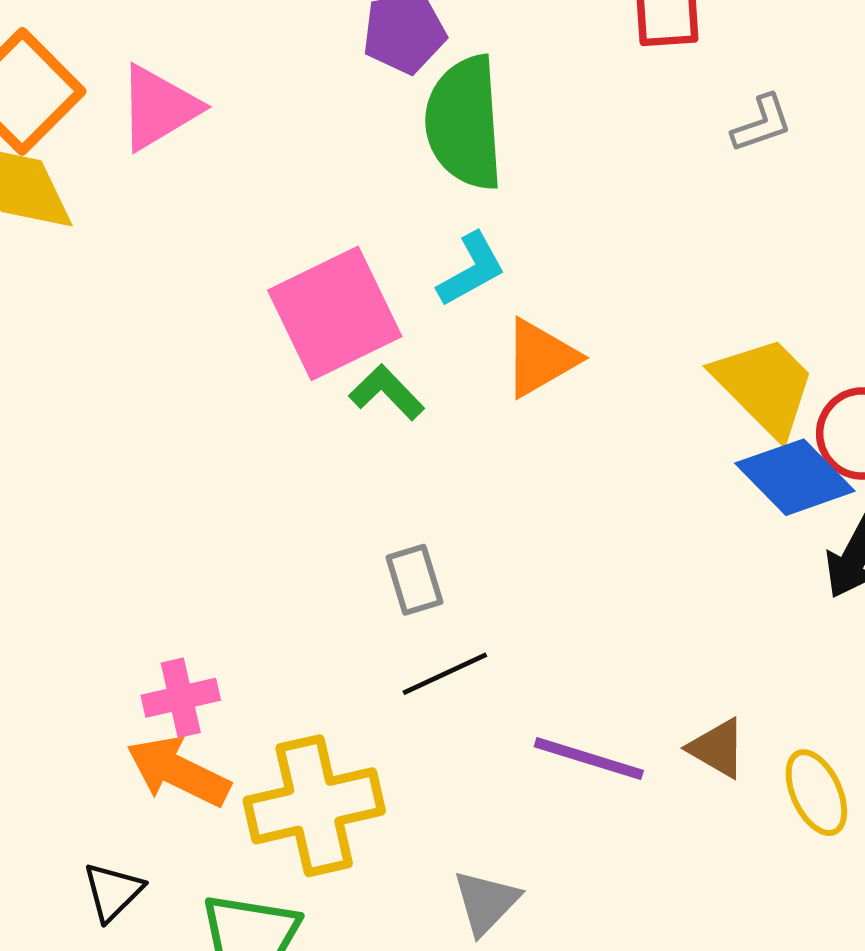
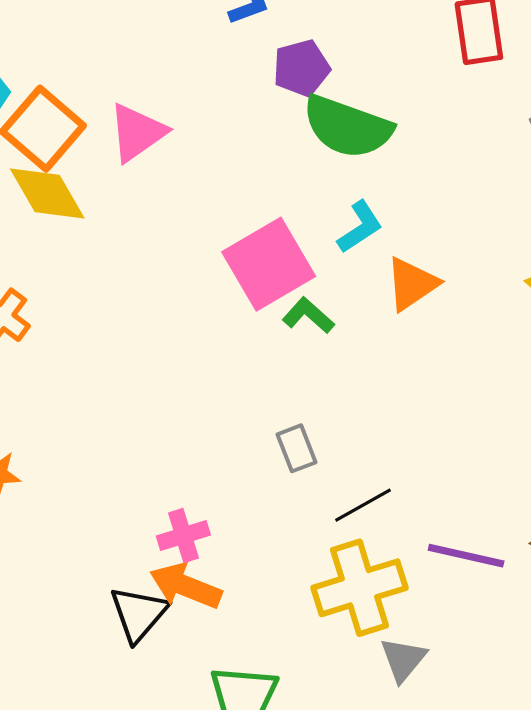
green semicircle: (464, 123) -> (347, 127), turned -62
gray rectangle: (414, 580) -> (297, 448), moved
yellow cross: (314, 806) -> (360, 588), moved
black triangle: (113, 892) -> (139, 614), moved, size x1.4

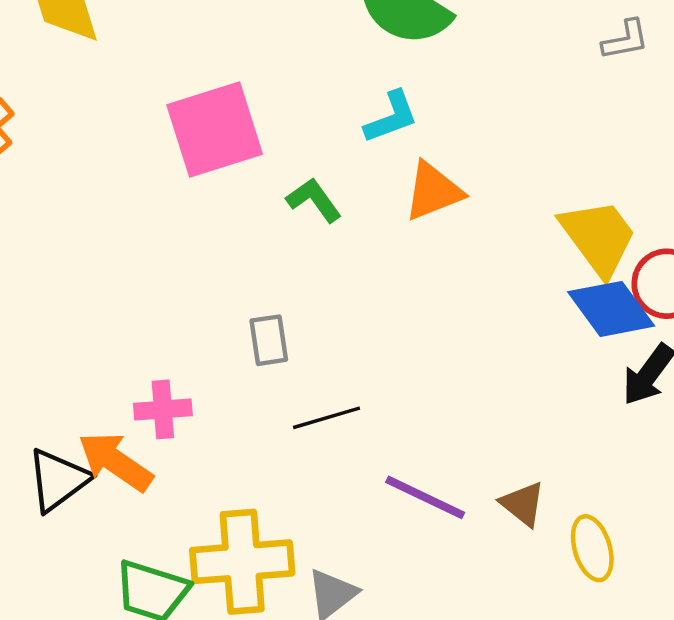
pink square: (269, 264) -> (215, 129), moved
pink cross: (183, 535) -> (163, 409), moved
yellow cross: (360, 588) -> (242, 562), moved

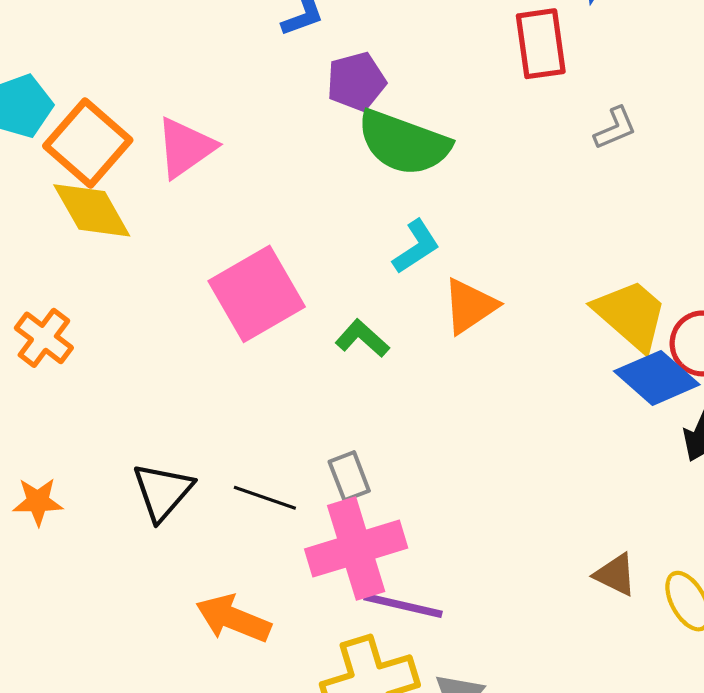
pink cross: (163, 409) -> (356, 549), moved, size x1.8
black line: (326, 418) -> (265, 498), moved, turned 48
black triangle: (58, 480) -> (163, 492), moved
purple line: (425, 497) -> (403, 606), moved

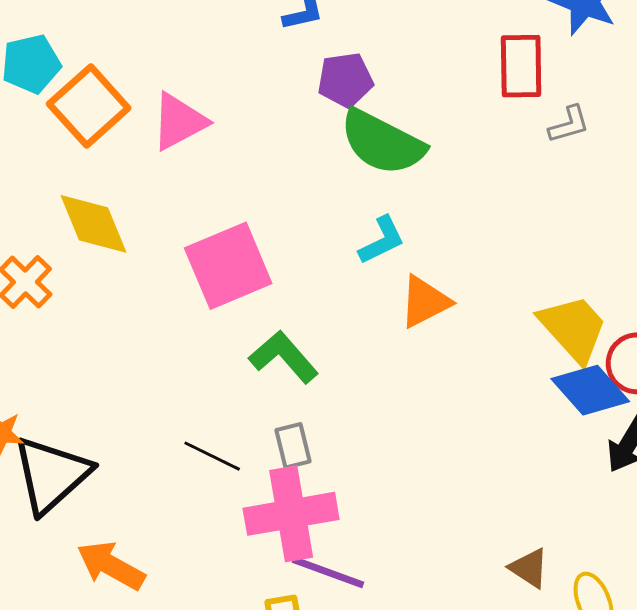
gray L-shape: (615, 128) -> (569, 124), moved
yellow diamond: (92, 210) -> (94, 224), moved
green L-shape: (362, 338) -> (284, 357), moved, size x1.4
black triangle: (163, 492) -> (51, 475), moved, size x1.4
orange arrow: (233, 619) -> (111, 566), moved

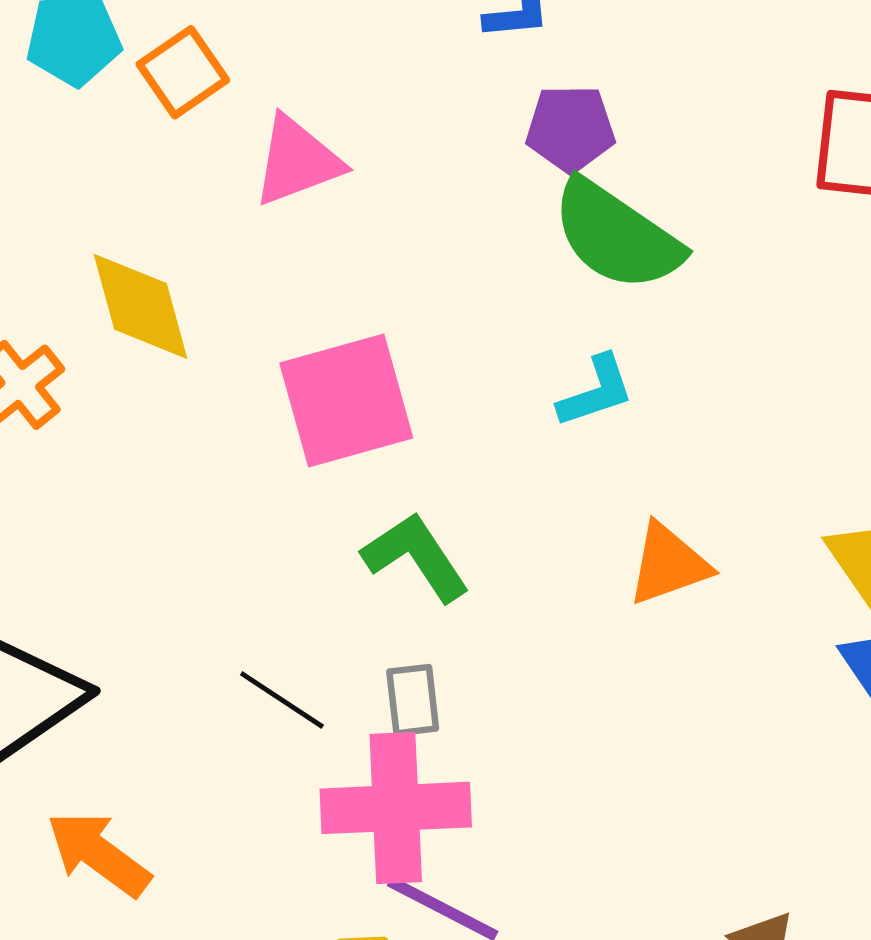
orange square: (89, 106) -> (183, 72), moved, size x0.7
orange triangle: (425, 302) -> (668, 564), moved

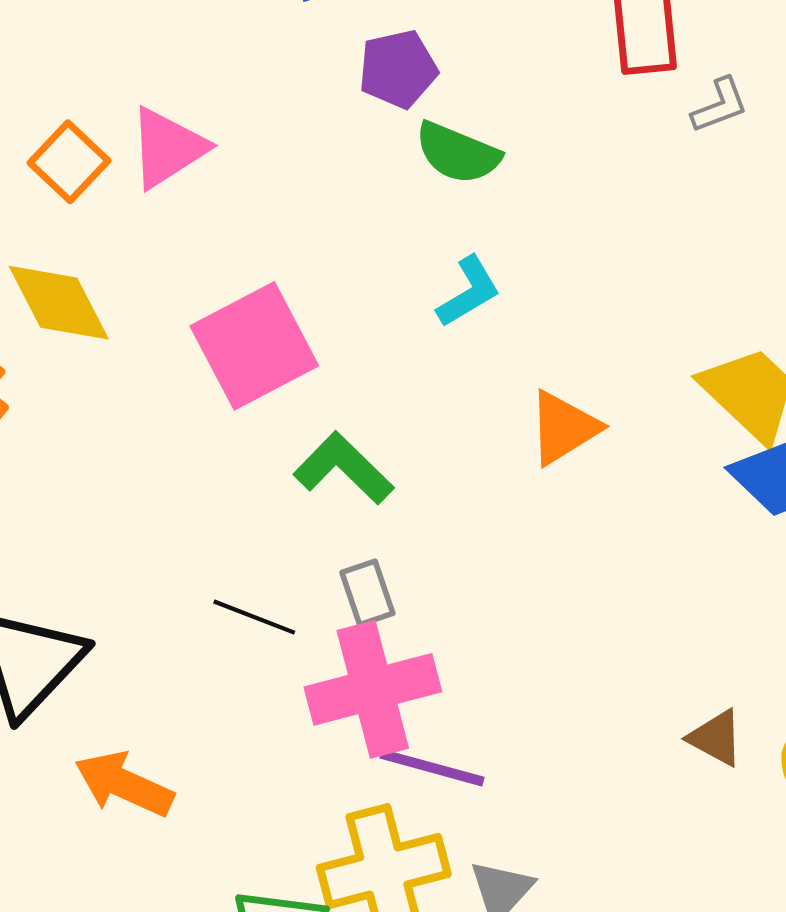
orange square: (183, 72) -> (69, 162), moved
green semicircle: (617, 235) -> (458, 153), size x0.7

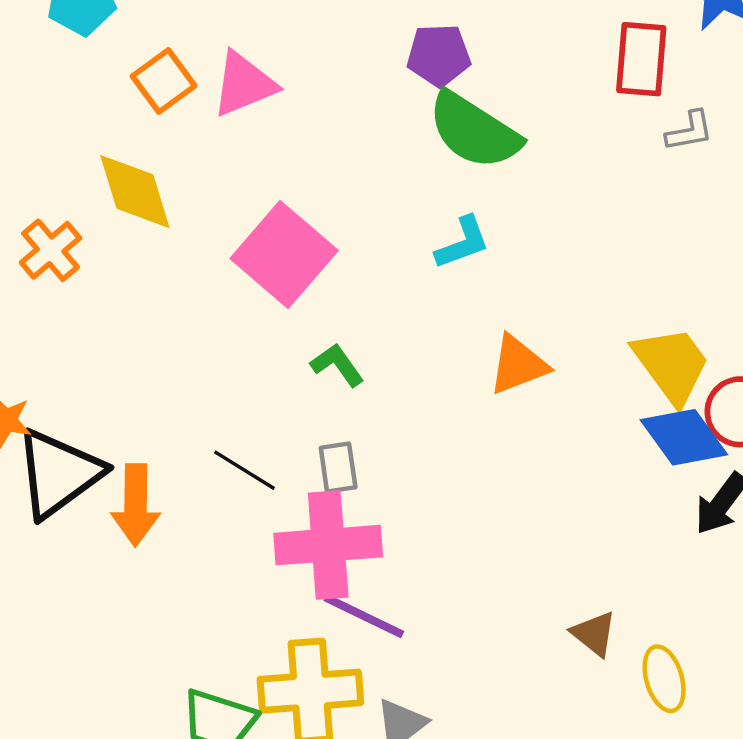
green semicircle: (458, 153) -> (474, 131), size x1.4
pink square: (254, 346) -> (284, 255), turned -32
green L-shape: (344, 468) -> (337, 365), size x0.7
orange arrow: (124, 784) -> (136, 505), moved, turned -124

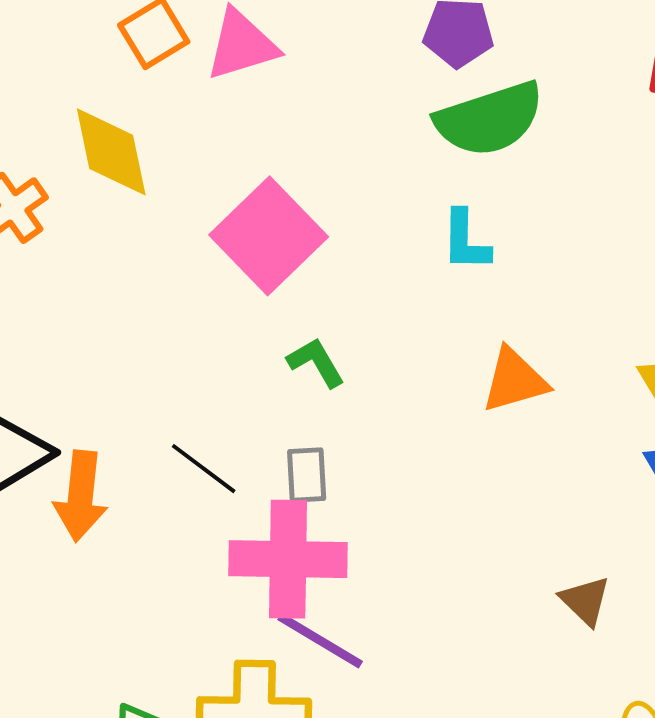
green semicircle: (474, 131) -> (489, 119), turned -56
cyan L-shape: (463, 243) -> (466, 241), turned 106
brown triangle: (594, 634) -> (585, 601), moved

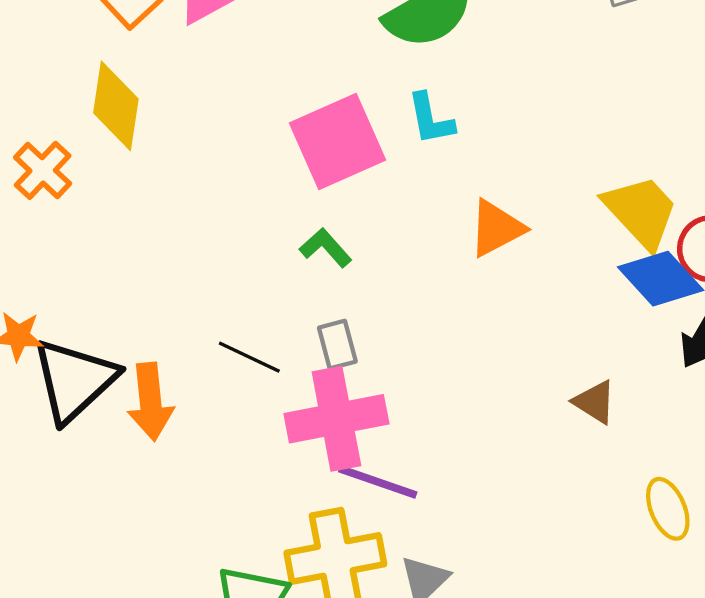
yellow diamond: (111, 152) -> (116, 106), turned 32
pink square: (269, 236) -> (338, 142), moved, turned 32

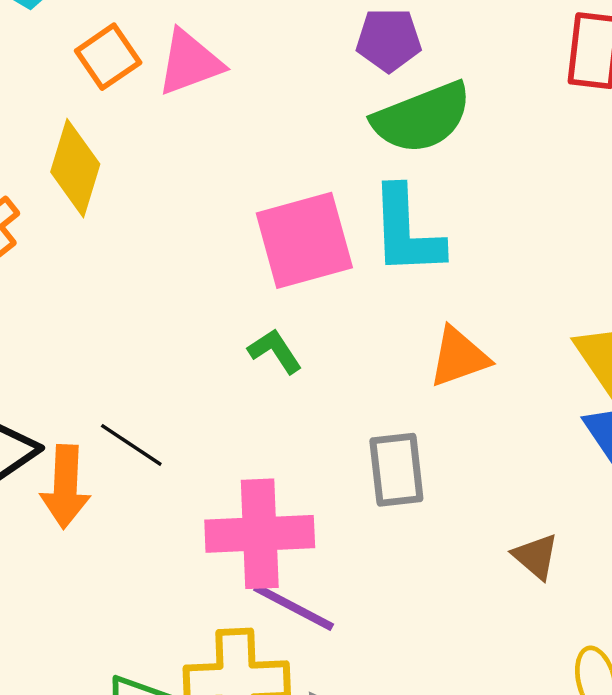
cyan L-shape: (431, 119) -> (406, 231), size x1.6
gray rectangle: (337, 345) -> (396, 470), moved, size x1.4
black line: (249, 357) -> (131, 445), moved

